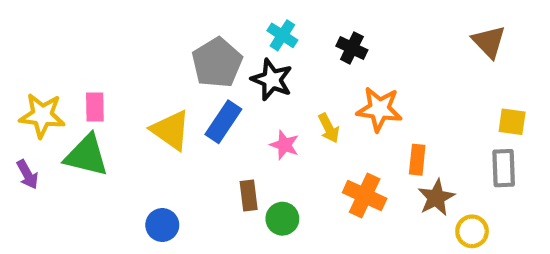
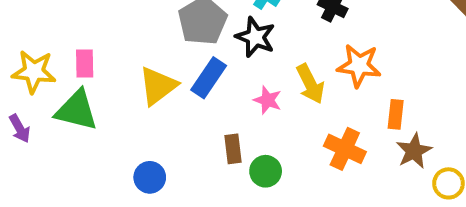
yellow arrow: (329, 128) -> (310, 84), size x1.4
yellow triangle: (171, 130) -> (158, 86), turned 48

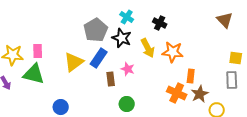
yellow arrow: (310, 84) -> (148, 48), moved
brown rectangle: (233, 149) -> (111, 79), moved
orange cross: (345, 149) -> (177, 93), moved
blue circle: (150, 177) -> (61, 107), moved

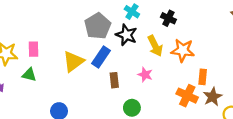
pink star: (128, 69) -> (145, 75), moved
green triangle: (34, 74) -> (29, 75), size x0.6

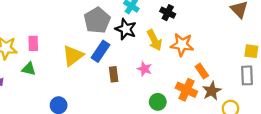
orange rectangle: (203, 77) -> (202, 71), turned -40
green circle: (132, 108) -> (158, 102), moved

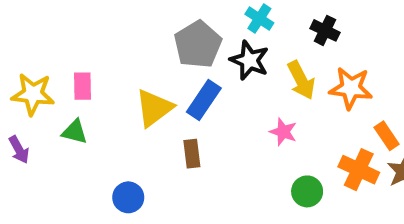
brown rectangle: (114, 74) -> (192, 154), moved

